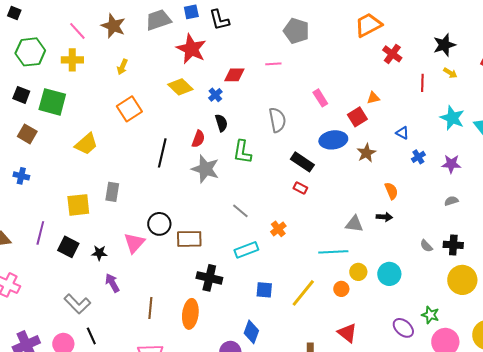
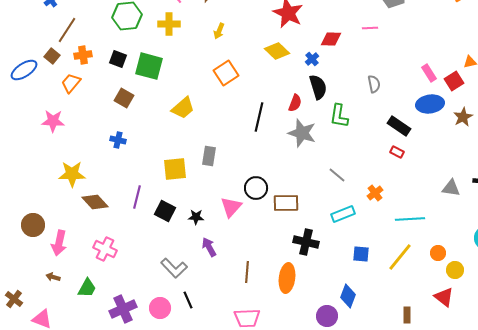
pink rectangle: (320, 98) -> (429, 73), moved
gray semicircle: (277, 120) -> (374, 84), size x0.7
black semicircle: (221, 123) -> (318, 87), size x1.4
cyan line: (333, 252) -> (410, 219), moved
yellow circle: (358, 272) -> (455, 270), moved

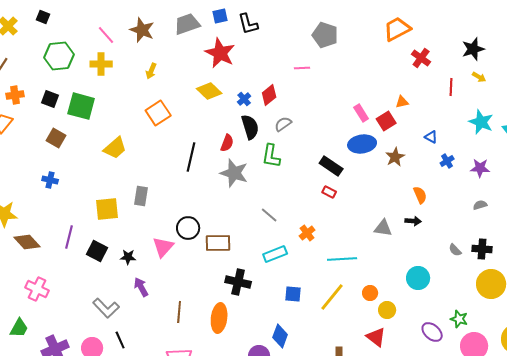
red diamond: (331, 39) -> (269, 95), moved, turned -40
gray semicircle: (374, 84) -> (283, 124), moved, turned -114

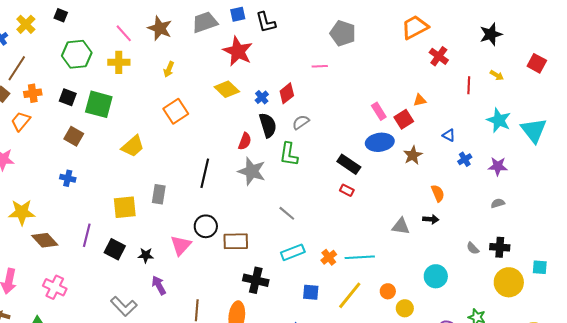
black star: (473, 49) -> (491, 34), moved
black line: (191, 157) -> (205, 173), moved
orange cross: (307, 233) -> (329, 257), moved

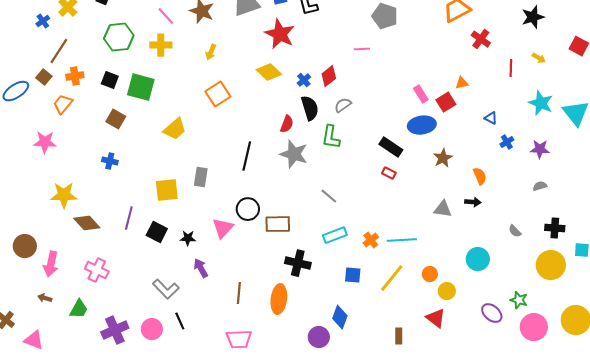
brown star: (413, 155) -> (443, 158), moved
black cross: (500, 247) -> (555, 228), moved

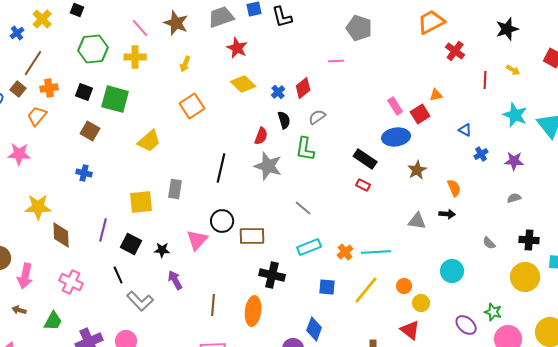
red star: (280, 34) -> (237, 48), moved, size x0.7
black semicircle: (310, 108) -> (284, 120), size x0.7
brown diamond: (87, 223) -> (61, 235), turned 40
black line: (180, 321) -> (118, 275), moved

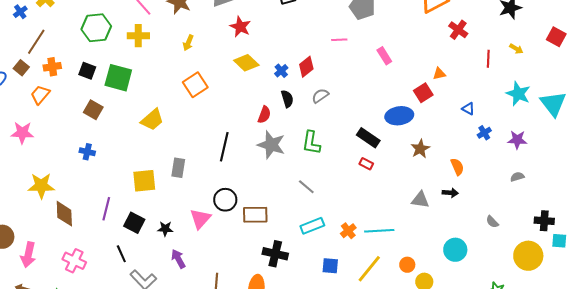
pink rectangle: (395, 106) -> (384, 56), moved
green L-shape: (305, 149) -> (311, 143), moved
black cross: (529, 240) -> (544, 221), moved

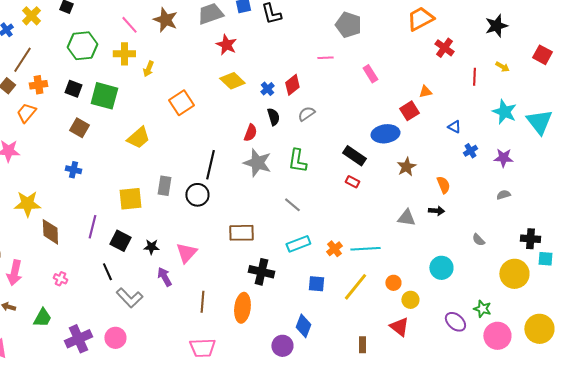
yellow arrow: (188, 43) -> (148, 69), moved
black circle: (225, 200) -> (197, 195), moved
pink triangle: (200, 219) -> (186, 253), moved
pink cross: (74, 261) -> (60, 279), size x0.6

